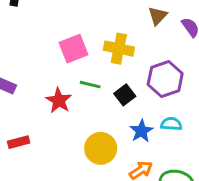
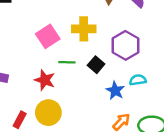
red rectangle: (19, 142) -> (20, 120), turned -35
yellow circle: (101, 148) -> (48, 113), moved

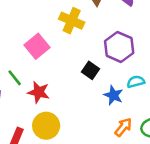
yellow cross: (84, 29) -> (72, 21), moved, turned 30
green line: (67, 62) -> (15, 78), moved, turned 56

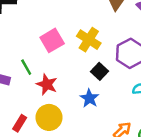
yellow cross: (72, 21) -> (89, 40), moved
blue star: (113, 95) -> (89, 98), moved

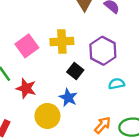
yellow cross: (89, 40) -> (62, 41), turned -30
yellow circle: (49, 117) -> (47, 116), moved

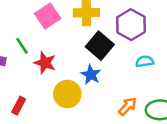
black square: (75, 71) -> (100, 46), size x1.5

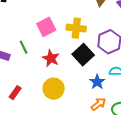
red star: (45, 63) -> (51, 58), moved
blue star: (91, 75) -> (97, 82), moved

